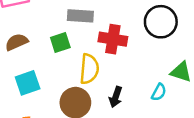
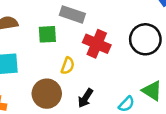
yellow semicircle: (89, 69) -> (68, 66), size x0.6

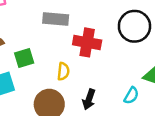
green square: (47, 34) -> (24, 58), moved

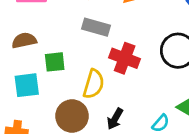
yellow semicircle: (63, 71) -> (94, 84), size x1.5

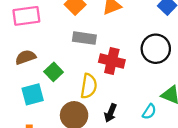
green square: (55, 62) -> (54, 72), turned -30

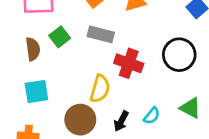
brown semicircle: (26, 57) -> (33, 49), turned 96
green square: (54, 72) -> (60, 37), moved
cyan semicircle: (149, 112) -> (152, 116), moved

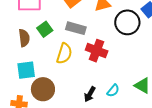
black circle: (179, 55) -> (127, 22), moved
yellow semicircle: (100, 89) -> (64, 54), moved
brown circle: (80, 120) -> (43, 89), moved

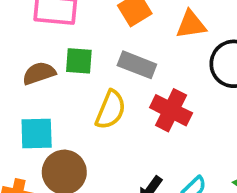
green square: (45, 29) -> (79, 61), turned 35
brown semicircle: (24, 38) -> (39, 73), turned -108

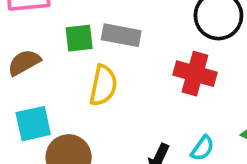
green square: (79, 61) -> (79, 38), moved
red cross: (171, 110) -> (195, 74), moved

